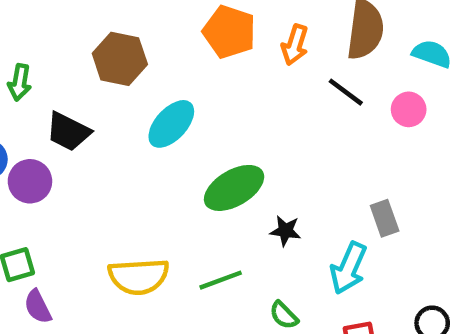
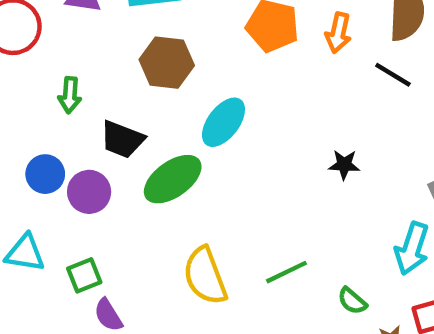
green ellipse: (234, 188) -> (173, 179), moved
black star: (285, 231) -> (344, 165), moved
yellow semicircle: (139, 276) -> (205, 276), turned 78

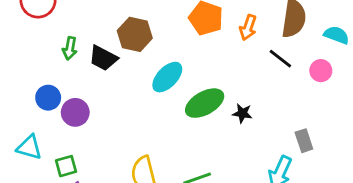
black trapezoid: (122, 139) -> (103, 58), moved
green ellipse: (173, 179) -> (205, 103), moved

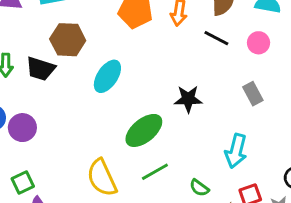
green ellipse: (205, 103) -> (144, 130), moved
black star: (242, 113) -> (188, 99), size x1.4
gray rectangle: (304, 141) -> (253, 94), moved

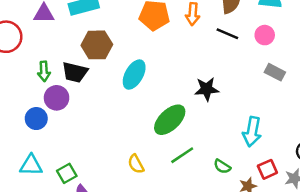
gray rectangle: (253, 94) -> (275, 72), moved, turned -30
purple circle: (22, 128) -> (57, 98), moved
yellow semicircle: (102, 178) -> (136, 164), size x0.6

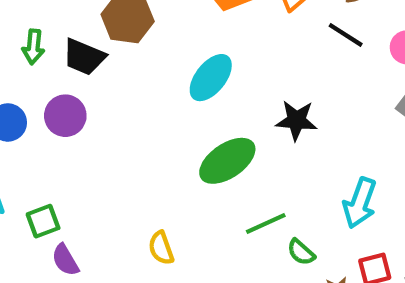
cyan ellipse: (134, 75) -> (211, 78), moved
purple circle: (57, 98) -> (65, 116), moved
green line: (182, 155) -> (266, 223), moved
yellow semicircle: (136, 164) -> (161, 248), moved

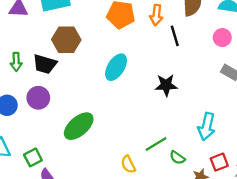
black line: (346, 35) -> (175, 36), moved, turned 48
green ellipse: (227, 161) -> (79, 126), moved
yellow semicircle: (161, 248) -> (128, 164), moved

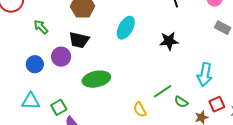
green arrow: (16, 62) -> (41, 27), turned 140
black trapezoid: (45, 64) -> (79, 40), moved
green ellipse: (79, 126) -> (96, 79), turned 32

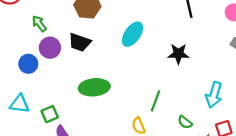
purple circle: (61, 57) -> (50, 48), moved
green line: (163, 91) -> (156, 101), moved, turned -42

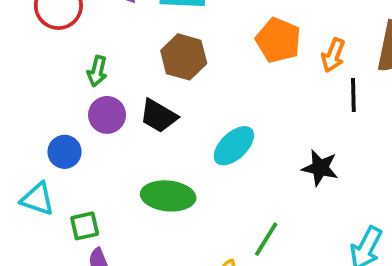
green arrow: (39, 24) -> (97, 71), turned -140
cyan ellipse: (133, 34) -> (234, 146), moved
blue circle: (28, 64) -> (65, 152), moved

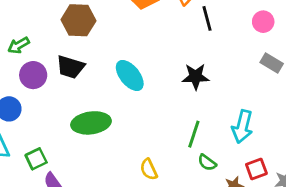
green arrow: (97, 71) -> (19, 45), turned 60
cyan ellipse: (234, 146) -> (130, 76), turned -72
green line: (266, 239) -> (194, 134), moved

